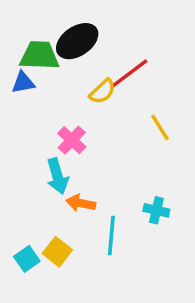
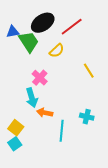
green trapezoid: (39, 55) -> (29, 42), moved, turned 55
red line: (129, 73) -> (72, 27), moved
blue triangle: (23, 82) -> (13, 32), moved
yellow square: (57, 252) -> (16, 128), moved

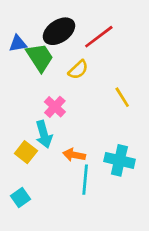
orange arrow: (45, 113) -> (74, 155), moved
cyan cross: (87, 117) -> (119, 160), size x1.5
yellow square: (16, 128) -> (26, 152), moved

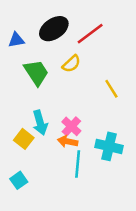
green trapezoid: (40, 57) -> (36, 73), moved
pink cross: (55, 107) -> (71, 126), moved

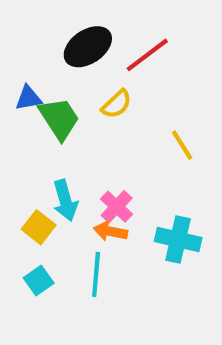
blue triangle: (16, 40) -> (28, 98), moved
cyan line: (78, 164) -> (96, 274), moved
cyan square: (19, 180) -> (39, 281), moved

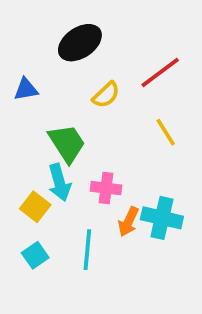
red line: (147, 55) -> (160, 72), moved
green trapezoid: (59, 119) -> (67, 143), moved
pink cross: (117, 207) -> (106, 188), turned -36
orange arrow: (110, 231) -> (128, 222), moved, turned -76

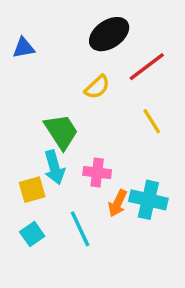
black ellipse: (80, 43) -> (109, 34), moved
blue triangle: (26, 89) -> (24, 48), moved
yellow square: (35, 207) -> (32, 190), turned 36
cyan line: (87, 250) -> (80, 229), turned -30

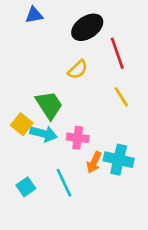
blue triangle: (24, 48) -> (34, 15), moved
red line: (147, 67) -> (117, 53), turned -72
cyan arrow: (54, 167) -> (44, 134), turned -60
yellow square: (32, 190) -> (22, 124), moved, turned -35

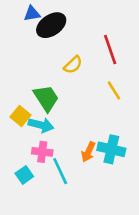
black ellipse: (87, 27) -> (51, 25), moved
pink cross: (78, 138) -> (42, 152), moved

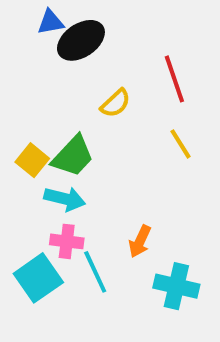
green trapezoid: (46, 98) -> (73, 156), turned 76
yellow square: (20, 116) -> (32, 160), moved
cyan cross: (111, 149) -> (176, 286), moved
cyan square: (24, 175) -> (38, 278), size x1.6

